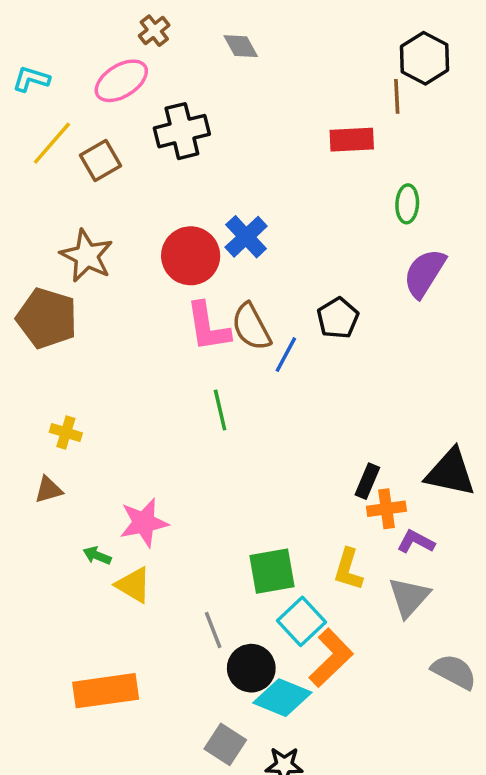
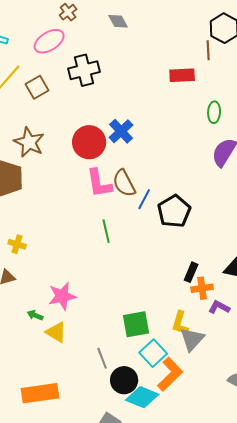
black pentagon: (338, 318) -> (174, 211), moved, size x1.4
gray triangle: (409, 597) -> (192, 339), moved

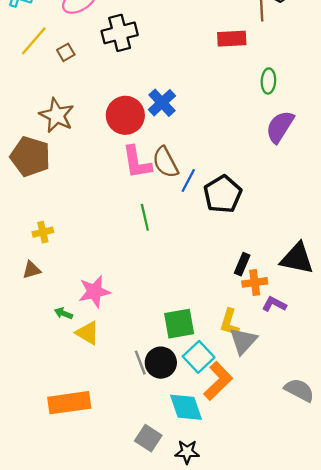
brown square: (37, 87) -> (66, 52), size x0.7
yellow cross: (17, 244) -> (43, 232), turned -30
black circle: (124, 380) -> (161, 363), moved
cyan diamond: (142, 397) -> (186, 407), turned 48

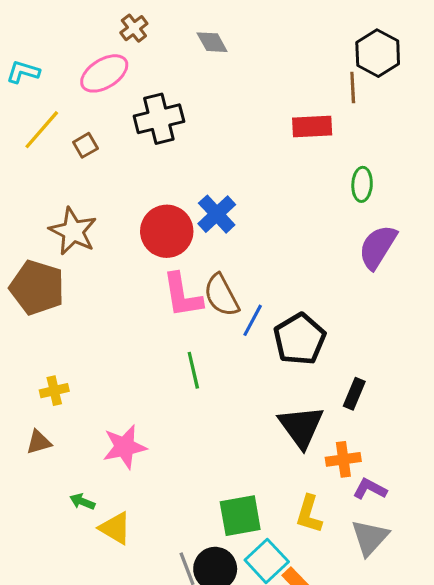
black triangle: (297, 258) -> (301, 427), moved, turned 42
black rectangle: (242, 264) -> (354, 394), moved
pink star: (94, 292) -> (125, 447), moved
gray triangle: (243, 341) -> (370, 538), moved

